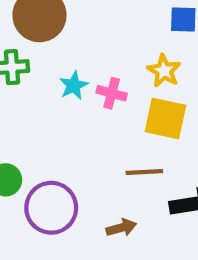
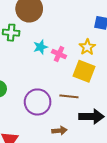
purple circle: (51, 208) -> (38, 102), moved
brown arrow: (121, 228) -> (59, 131), moved

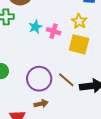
brown line: (69, 96) -> (66, 80), moved, turned 42
brown arrow: (59, 131) -> (41, 104), moved

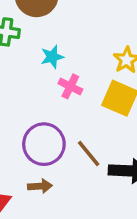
pink cross: (54, 31) -> (70, 86), moved

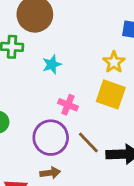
pink cross: (70, 86) -> (68, 105), moved

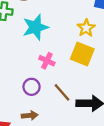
cyan star: (52, 64) -> (35, 27), size x1.6
purple circle: (51, 138) -> (32, 87), size x0.6

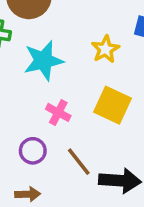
yellow star: (86, 28) -> (105, 49), moved

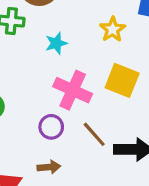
cyan star: (43, 61) -> (56, 43), size x0.6
pink cross: (58, 112) -> (73, 90), size x1.6

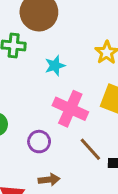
purple circle: (51, 127) -> (39, 142), moved

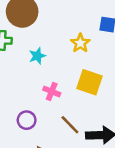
pink cross: (70, 109) -> (52, 91), size x0.6

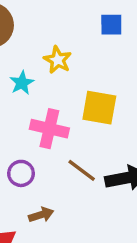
yellow star: (80, 43) -> (58, 60), moved
pink cross: (52, 91) -> (49, 129), size x1.5

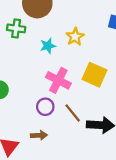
purple circle: (21, 173) -> (45, 107), moved

